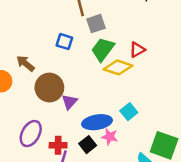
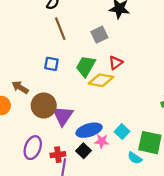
gray square: (96, 24) -> (99, 35), moved
purple triangle: (69, 102) -> (63, 116), size x1.5
cyan square: (129, 112) -> (122, 132), moved

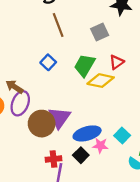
blue square: (51, 64) -> (48, 62), turned 32
brown circle: (44, 105) -> (42, 124), moved
purple ellipse: (33, 148) -> (20, 103), moved

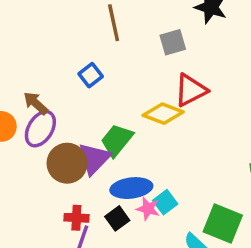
red triangle: (117, 62) -> (191, 90), size x1.5
green trapezoid: (85, 65) -> (117, 140), moved
cyan square: (122, 136) -> (165, 202), moved

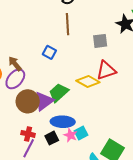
blue square: (91, 75) -> (49, 52), turned -32

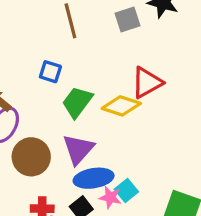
gray square: (100, 41) -> (127, 19), moved
green trapezoid: (59, 93) -> (77, 102), moved
purple triangle: (44, 101) -> (78, 149), moved

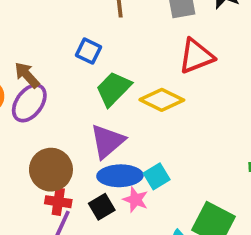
red triangle: (147, 83) -> (196, 56), moved
brown circle: (31, 157) -> (51, 170), moved
cyan square: (126, 190) -> (157, 176), moved

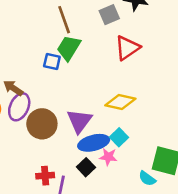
green trapezoid: (113, 89) -> (69, 48), moved
yellow diamond: (162, 100) -> (120, 102), moved
brown circle: (51, 170) -> (42, 124), moved
red cross: (58, 202) -> (45, 176), moved

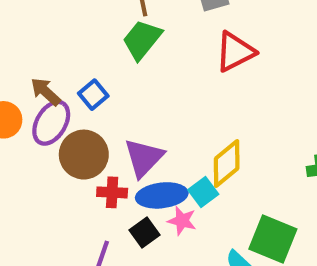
blue square: (52, 61) -> (93, 95), moved, turned 30
yellow diamond: (120, 102) -> (227, 163), moved, turned -60
red cross: (45, 176) -> (112, 192), moved

